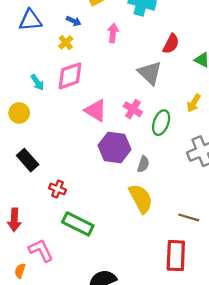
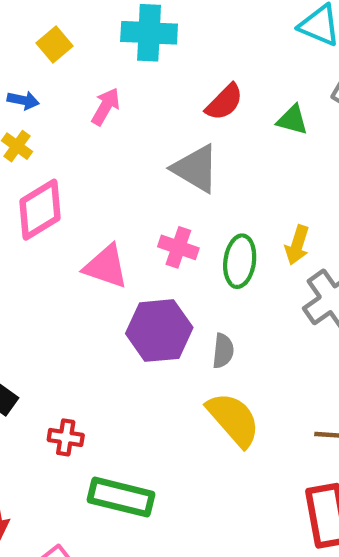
pink arrow: (113, 33) -> (106, 107), turned 36
red semicircle: (171, 44) -> (224, 102), turned 30
yellow arrow: (194, 103) -> (297, 245), moved

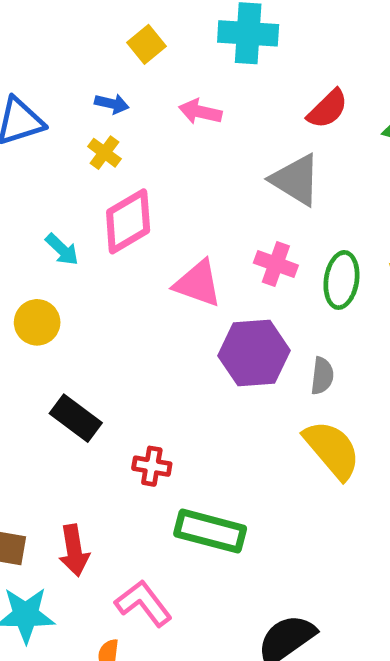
pink arrow: (106, 107) -> (200, 112), turned -108

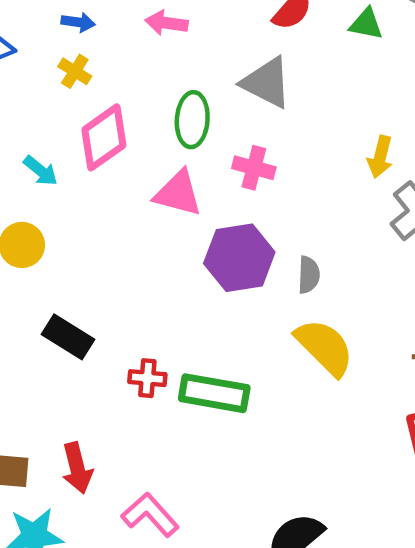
green ellipse: (341, 280) -> (192, 120), moved
green rectangle: (210, 531) -> (214, 393), moved

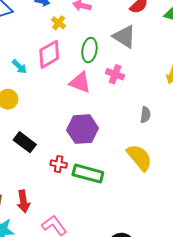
yellow cross: (75, 71) -> (59, 23), moved
purple hexagon: (239, 258) -> (82, 129), moved
gray semicircle: (309, 275) -> (145, 115), moved

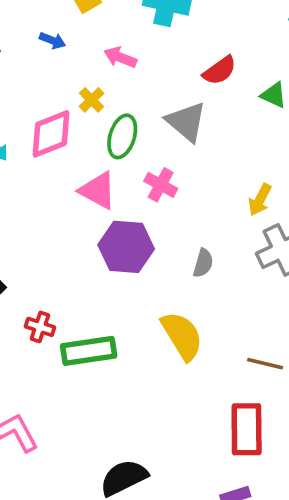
yellow cross: (59, 23) -> (92, 100), moved
purple hexagon: (82, 129) -> (126, 247), moved
green rectangle: (88, 174) -> (89, 351), turned -32

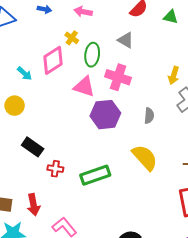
gray triangle: (186, 122) -> (126, 40), size x0.7
pink cross: (161, 185) -> (118, 77), size x1.4
red cross: (40, 327) -> (55, 169), moved

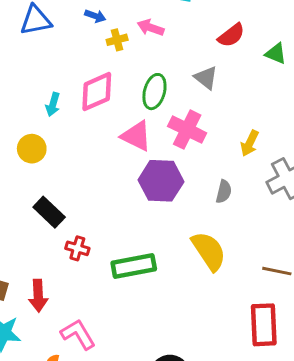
yellow cross: (72, 38) -> (117, 40), moved, turned 32
cyan arrow: (25, 73) -> (53, 104), turned 56
yellow arrow: (174, 75) -> (250, 143), moved

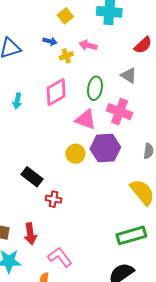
cyan arrow: (53, 104) -> (17, 101), moved
yellow circle: (32, 149) -> (75, 154), moved
green rectangle: (134, 266) -> (131, 235), moved

